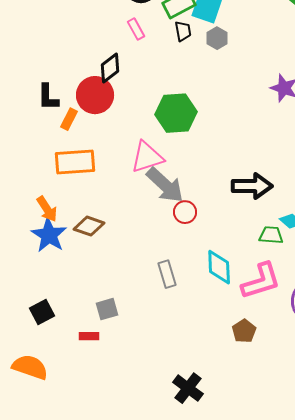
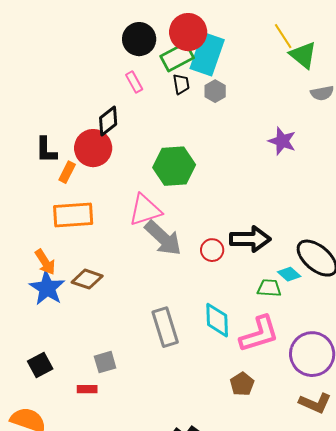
red circle: (185, 212) -> (212, 250), moved
gray rectangle: (167, 274) -> (165, 327), size x1.4

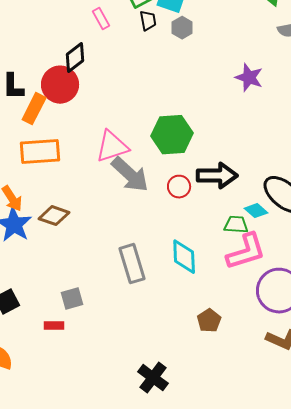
green hexagon: (174, 166) -> (172, 135), moved
orange rectangle: (67, 172) -> (34, 109), size x1.4
pink L-shape: (259, 334) -> (246, 252), moved

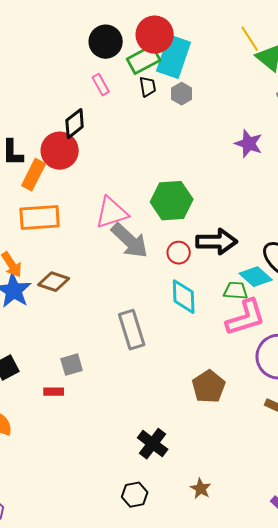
cyan diamond: (256, 211) -> (256, 277), size x1.4
cyan diamond: (184, 257) -> (184, 297), moved
brown pentagon: (209, 321) -> (209, 387), size x1.4

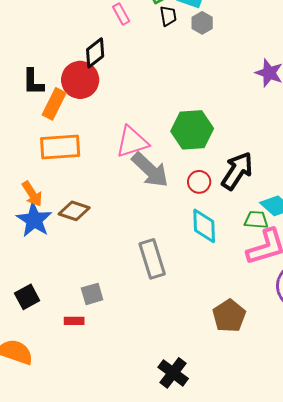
black arrow: (217, 242) -> (237, 171), turned -57

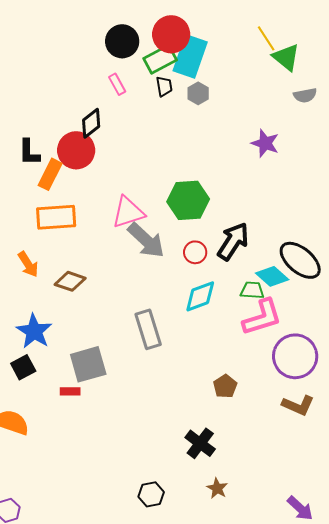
blue star: (34, 220) -> (34, 331), moved
cyan diamond: (204, 226) -> (200, 296), turned 72
gray square: (92, 294) -> (88, 364), size x1.6
brown pentagon: (229, 316) -> (225, 386), size x0.7
black cross: (173, 373) -> (200, 443), moved

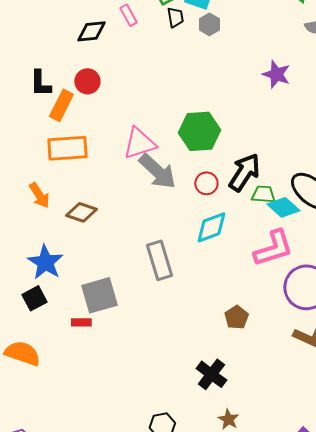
black diamond: (91, 123) -> (91, 31), moved, turned 32
red circle: (76, 150) -> (87, 81), size x0.7
green trapezoid: (252, 290) -> (263, 194), moved

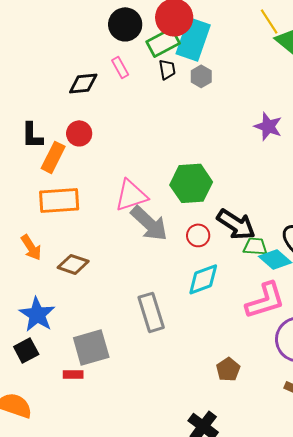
black arrow: (244, 172) -> (236, 224), turned 90

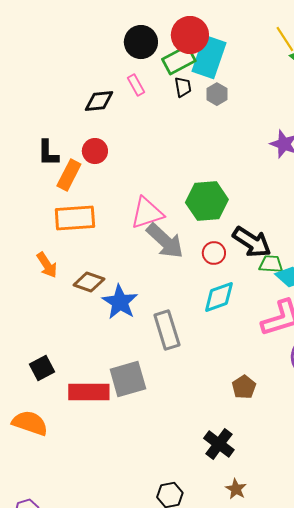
blue star: (37, 314) -> (120, 302), moved
gray square: (91, 347) -> (128, 379), moved
red rectangle: (73, 374) -> (89, 392), size x2.0

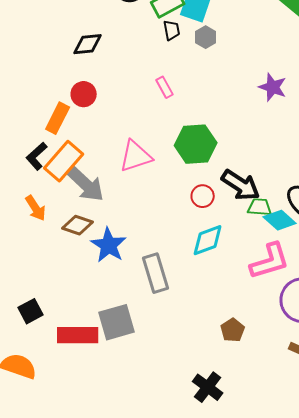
pink rectangle: (136, 85) -> (165, 87), moved
black L-shape: (48, 153) -> (37, 156), moved, turned 48
orange rectangle: (75, 218) -> (64, 161), turned -45
gray arrow: (165, 241) -> (86, 184), moved

